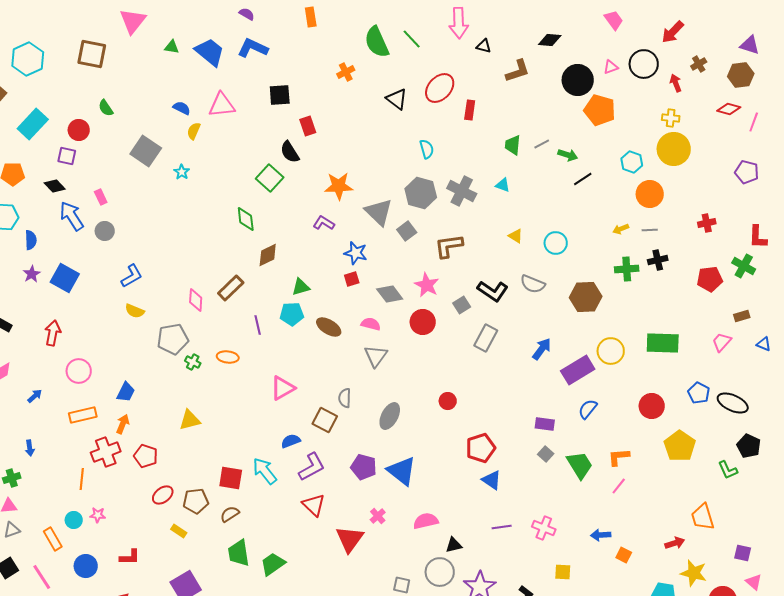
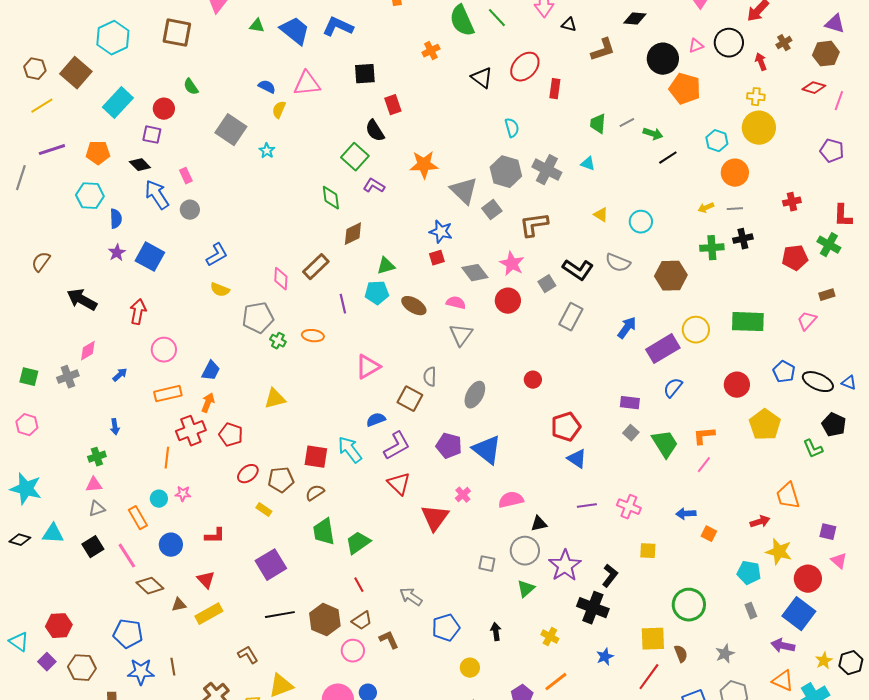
purple L-shape: (324, 223) -> (374, 186), moved
blue triangle: (764, 344) -> (849, 383), moved

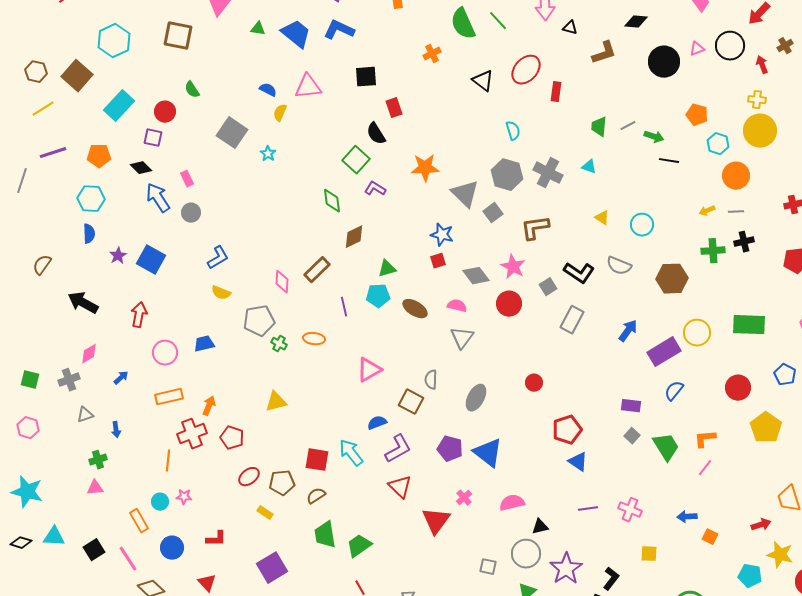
orange pentagon: (685, 89) -> (697, 115), moved, size x0.7
black line: (668, 158) -> (669, 161), turned 42
blue semicircle: (116, 219) -> (89, 234), moved
blue trapezoid: (211, 371) -> (204, 344), moved, turned -130
gray triangle: (97, 509) -> (85, 415), moved

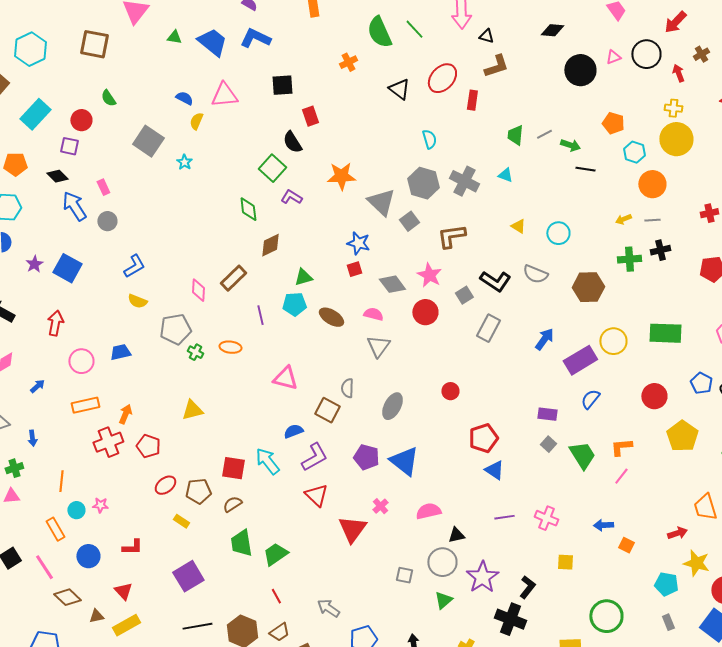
brown L-shape: (604, 53) -> (496, 66), moved
pink triangle: (369, 370) -> (285, 378), turned 44
orange line: (168, 461) -> (61, 481), moved

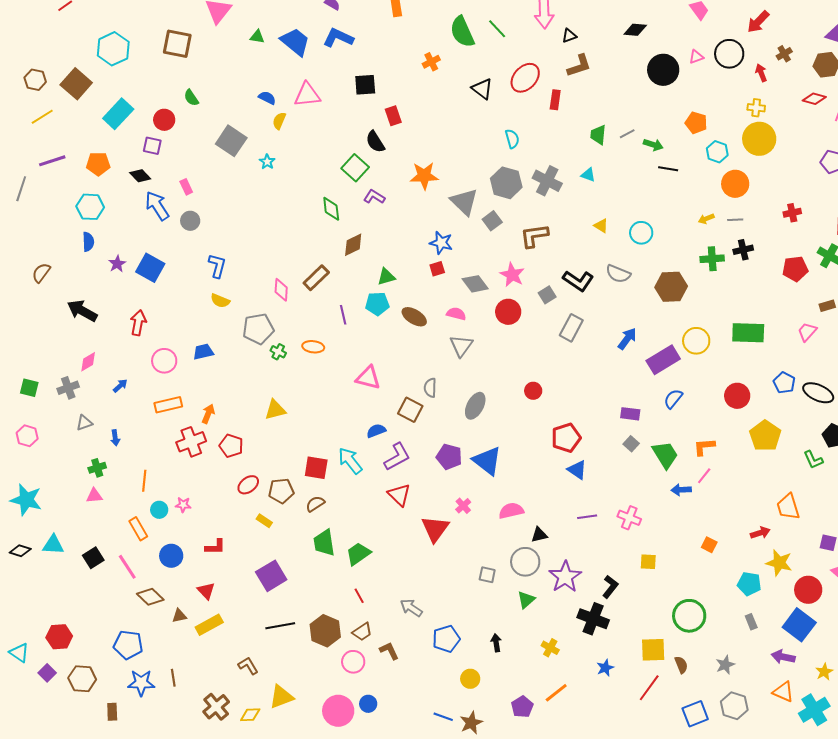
black triangle: (486, 36) -> (569, 36), turned -35
blue L-shape: (134, 266) -> (217, 266), turned -45
blue arrow: (603, 525) -> (681, 490), moved

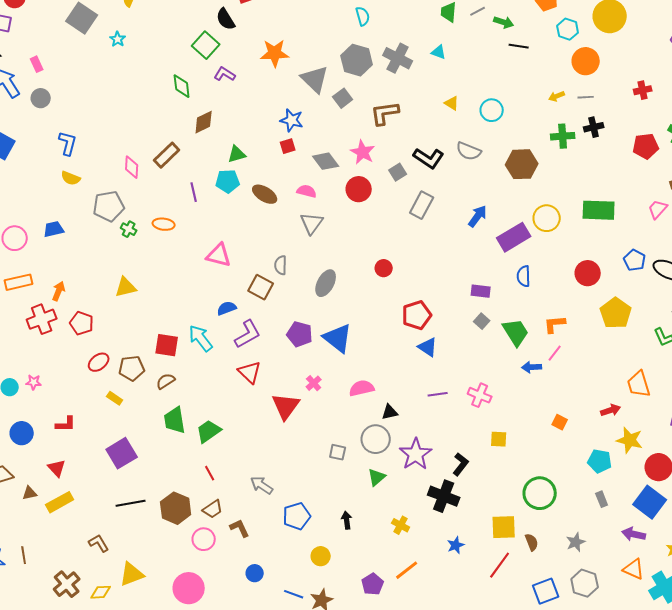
blue semicircle: (673, 399) -> (524, 276), turned -40
blue circle: (368, 704) -> (255, 573), moved

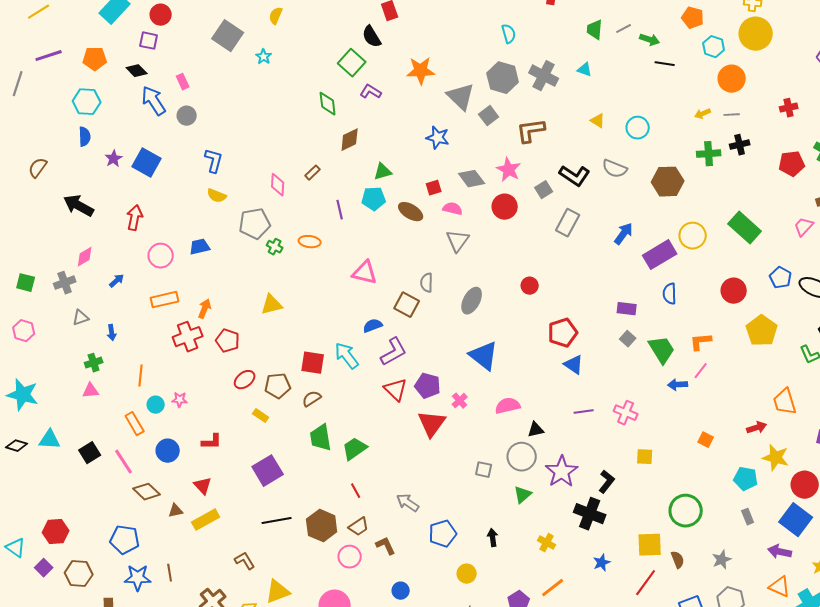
red square: (288, 146) -> (434, 188), moved
brown rectangle: (167, 155) -> (313, 173), size x0.6
green rectangle: (599, 210) -> (745, 228), turned 40
purple pentagon: (300, 334) -> (428, 386), moved

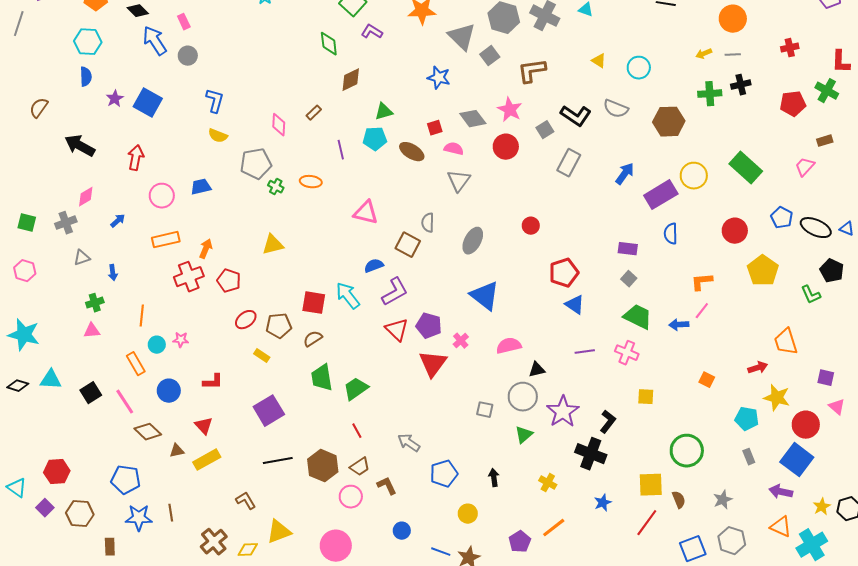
green trapezoid: (662, 350) -> (638, 317), moved, turned -32

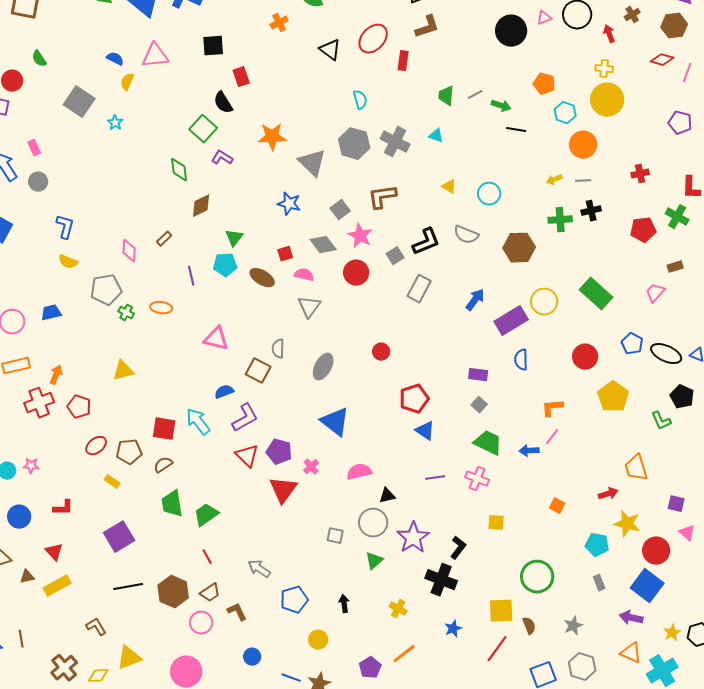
gray square: (490, 56) -> (340, 210), moved
green triangle: (384, 112) -> (234, 238), turned -36
black L-shape: (576, 116) -> (426, 242), turned -56

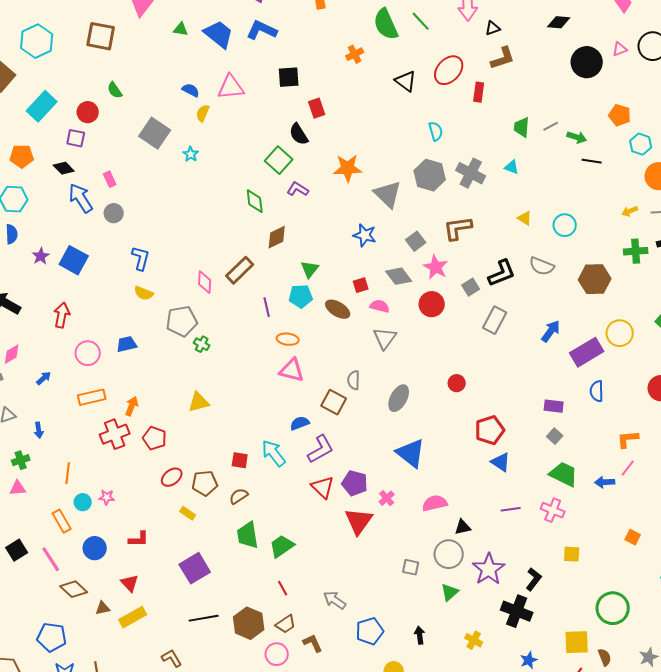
brown rectangle: (164, 239) -> (240, 270), size x1.8
orange ellipse: (161, 308) -> (288, 339), moved
red square: (164, 429) -> (240, 460), size x0.7

